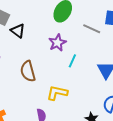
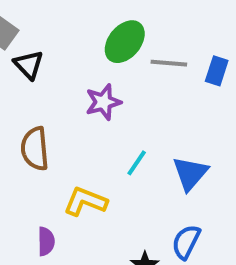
gray line: (92, 29) -> (169, 63), moved, turned -30
cyan line: (72, 61) -> (137, 163), moved

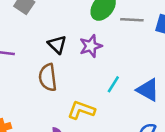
black triangle: (29, 65) -> (57, 44), moved
blue triangle: (190, 173) -> (148, 90), turned -40

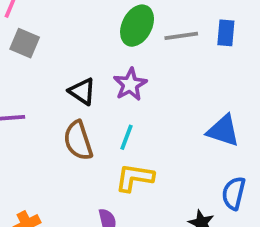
cyan line: (113, 84) -> (126, 137), moved

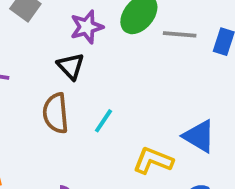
purple star: (130, 84) -> (87, 27), moved
yellow L-shape: (135, 178) -> (153, 161), moved

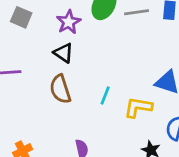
cyan line: (103, 121) -> (105, 96), moved

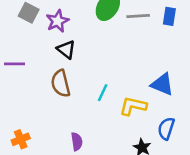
purple star: (69, 22) -> (58, 21), moved

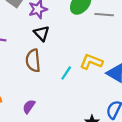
yellow L-shape: (133, 106) -> (91, 62), moved
purple semicircle: (77, 142) -> (29, 106), moved, turned -144

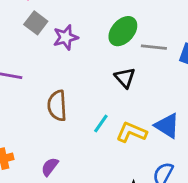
black triangle: (42, 33) -> (125, 78), moved
yellow L-shape: (91, 62) -> (131, 132), moved

